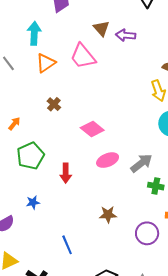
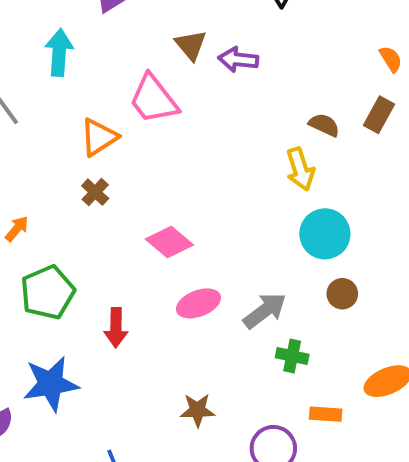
orange triangle: (46, 63) -> (99, 137), moved
blue star: (33, 202) -> (51, 384), size x2.0

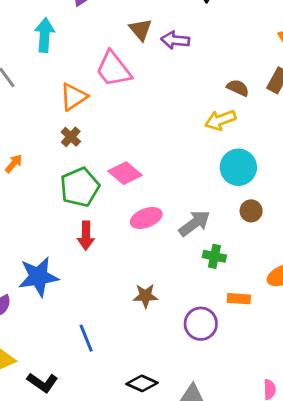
yellow arrow: (300, 169) -> (220, 120), turned 88
green pentagon: (48, 292) -> (80, 187), moved

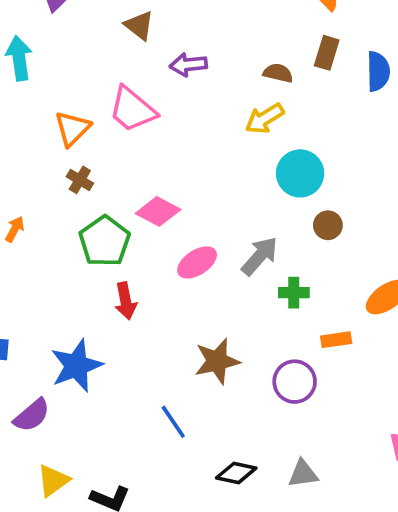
purple arrow: (175, 40) -> (188, 65), moved
pink trapezoid: (113, 69) -> (132, 109), moved
brown star: (145, 296) -> (217, 361), size x1.4
blue line: (86, 338) -> (173, 422), moved

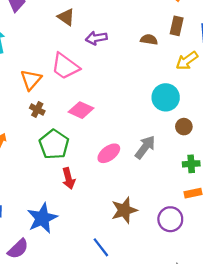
yellow arrow: (265, 118) -> (187, 61), moved
pink diamond: (158, 211) -> (81, 110), moved
green cross: (294, 293) -> (191, 164), moved

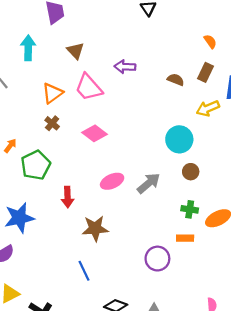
brown triangle: (66, 17) -> (75, 51), moved
green pentagon: (54, 144) -> (36, 165), moved
brown star: (124, 210) -> (95, 228), moved
blue star: (42, 218) -> (19, 218), moved

